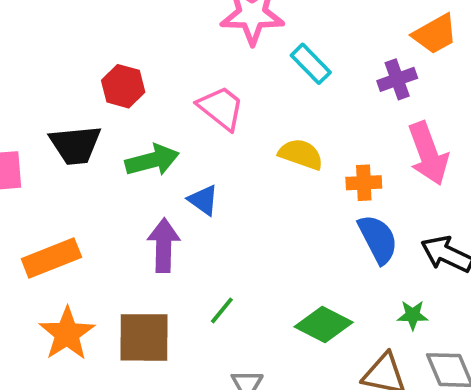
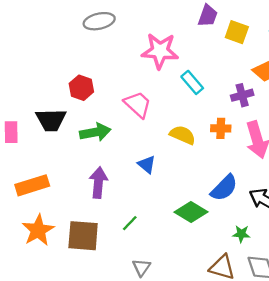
orange cross: (364, 183) -> (221, 128), moved
blue triangle: (203, 200) -> (147, 164), moved
blue semicircle: (378, 239) -> (224, 188), turned 68
green diamond: (324, 324) -> (191, 212), moved

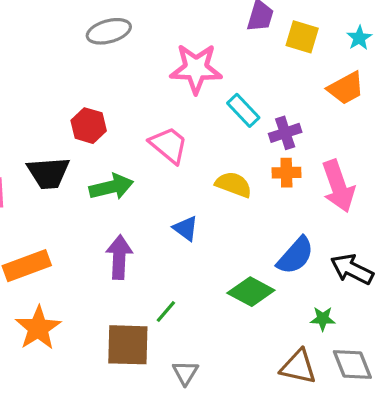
purple cross: (242, 95) -> (285, 133), moved
brown square: (83, 236) -> (128, 345), moved

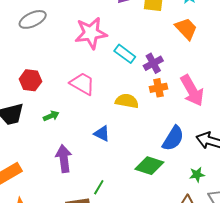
orange trapezoid: (346, 88) -> (186, 29), turned -95
green arrow: (111, 187) -> (51, 116), size x0.6

